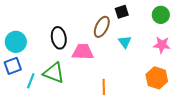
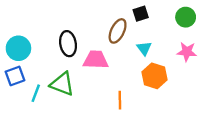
orange hexagon: (157, 78) -> (154, 76), moved

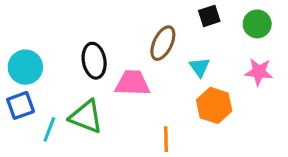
black square: (141, 14) -> (209, 16), moved

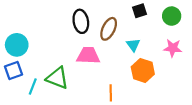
black ellipse: (94, 61) -> (81, 21), moved

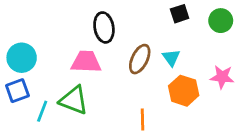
brown ellipse: (109, 29) -> (140, 59), moved
pink star: (173, 48) -> (222, 77), moved
pink trapezoid: (88, 56) -> (86, 62), moved

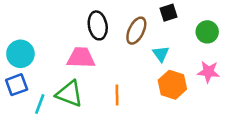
green circle: (221, 21) -> (207, 32), moved
brown ellipse: (140, 59) -> (136, 31), moved
orange line: (142, 119) -> (117, 95), moved

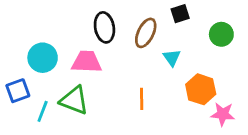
cyan circle: (20, 54) -> (43, 58), moved
pink star: (208, 72) -> (223, 114), moved
orange hexagon: (172, 85) -> (201, 89), moved
orange line: (117, 95) -> (142, 99), moved

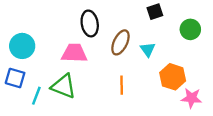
brown ellipse: (146, 33) -> (120, 42), moved
cyan circle: (43, 58) -> (22, 46), moved
blue square: (18, 91) -> (15, 78), turned 36

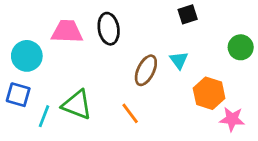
green circle: (190, 29) -> (241, 47), moved
brown ellipse: (120, 42) -> (146, 70), moved
pink trapezoid: (74, 53) -> (67, 32), moved
orange line: (122, 85) -> (130, 113), moved, turned -36

